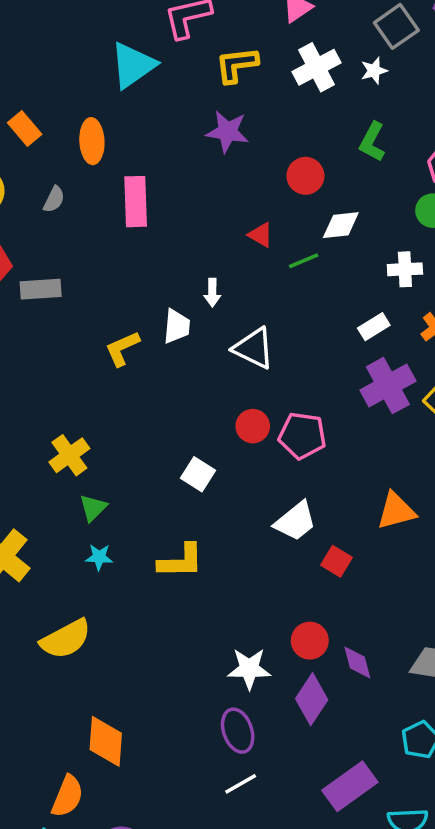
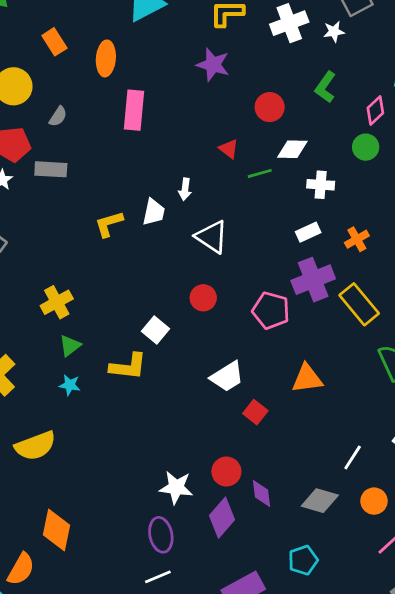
gray semicircle: (54, 199) -> (58, 116), moved
white cross: (405, 269) -> (321, 185), moved
pink pentagon: (302, 436) -> (271, 310), moved
yellow L-shape: (181, 561) -> (128, 366), moved

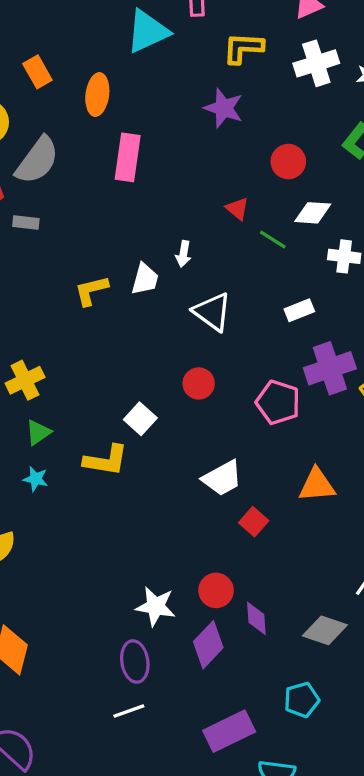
gray semicircle: (58, 116) -> (37, 160), size x2.0
gray rectangle: (51, 169) -> (26, 223), size x0.7
green line: (260, 173) -> (273, 240), turned 45
white rectangle: (308, 232) -> (299, 310), moved

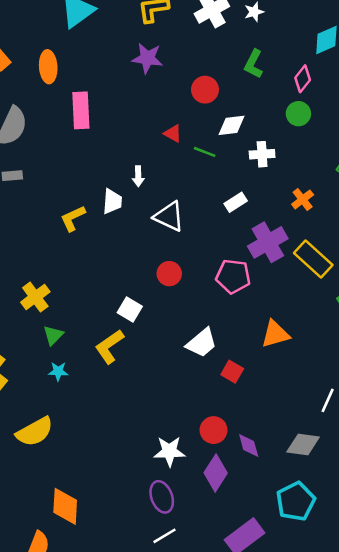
yellow L-shape: (106, 460) -> (109, 347), turned 147
cyan pentagon: (302, 700) -> (296, 501), size x1.4

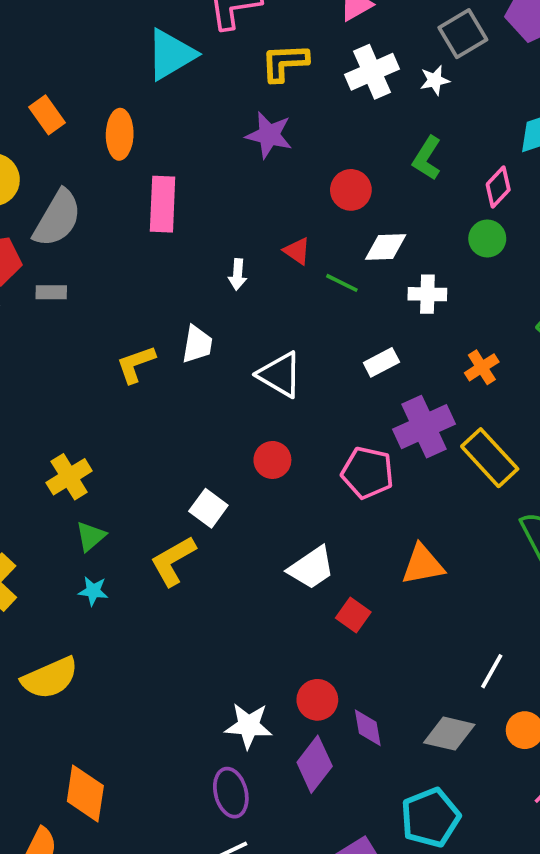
white arrow: (138, 176) -> (238, 274), moved

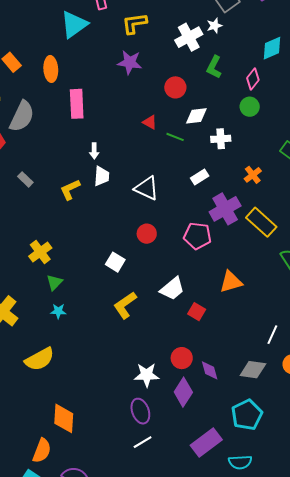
white cross: (372, 72) -> (189, 37), moved
white arrow: (238, 274) -> (94, 151), moved
gray rectangle: (51, 292) -> (25, 179), moved, turned 49
yellow L-shape: (173, 561) -> (125, 305), moved

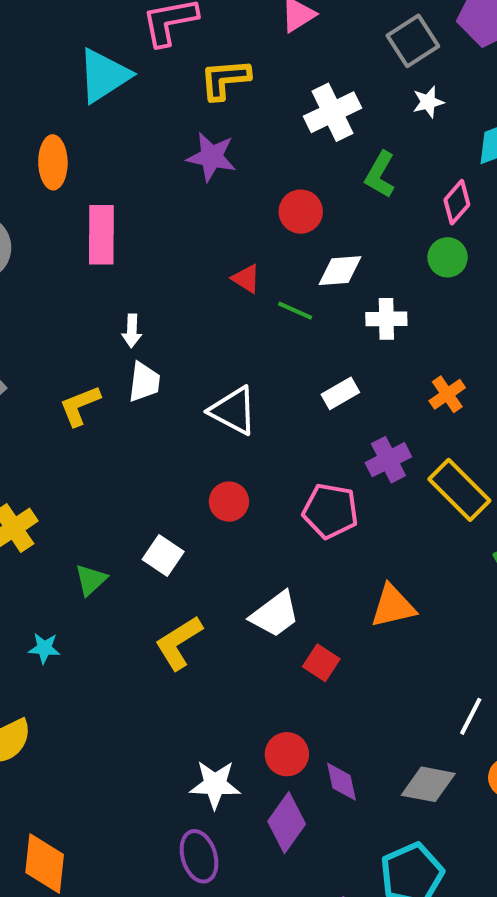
white star: (214, 26) -> (428, 102), moved
purple cross: (225, 209) -> (388, 460), size x0.7
green triangle: (54, 282) -> (91, 580), moved

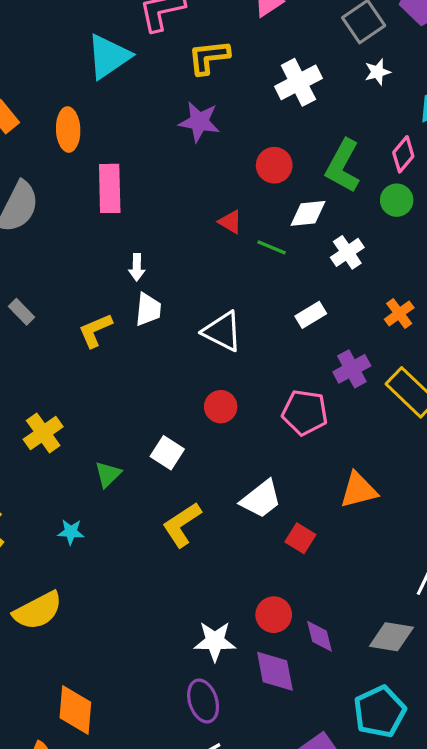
green L-shape: (380, 175) -> (343, 166), moved, size x1.4
white cross: (386, 319) -> (347, 252), turned -32
purple diamond: (287, 823) -> (275, 671), turned -45

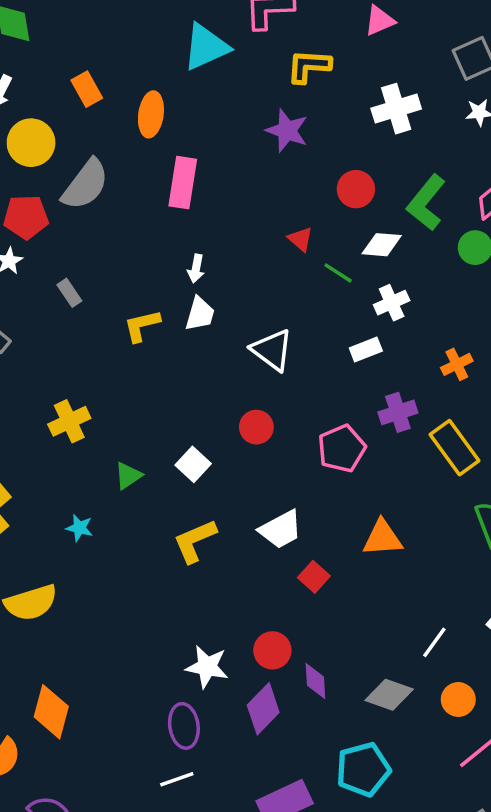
white cross: (347, 252) -> (392, 303), moved
pink pentagon: (305, 412) -> (342, 449), turned 30
purple diamond: (275, 671) -> (263, 709), turned 45

